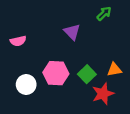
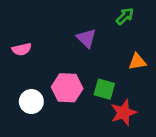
orange triangle: (114, 70) -> (137, 62), moved
green square: (87, 74) -> (104, 89), turned -30

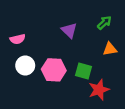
green arrow: (125, 16) -> (104, 23), moved
white circle: (31, 102) -> (25, 65), moved

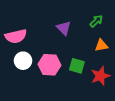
pink semicircle: (18, 39) -> (16, 36), size x1.5
red star: (99, 90) -> (100, 76), moved

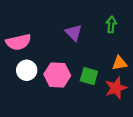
green arrow: (96, 21) -> (111, 24), turned -40
orange triangle: (101, 45) -> (119, 63), moved

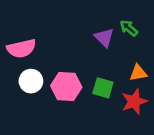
green arrow: (111, 24) -> (129, 28), turned -56
purple triangle: (74, 33) -> (104, 38), moved

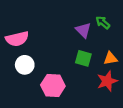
pink hexagon: (66, 87) -> (53, 85), moved
green square: (103, 88) -> (83, 58), moved

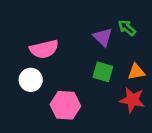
pink semicircle: (17, 39) -> (44, 49), moved
red star: (107, 81) -> (132, 100), turned 30

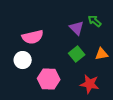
green square: (103, 72) -> (77, 54), turned 35
red star: (132, 100) -> (90, 84), moved

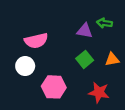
green arrow: (95, 21) -> (104, 23), turned -32
purple triangle: (77, 28) -> (85, 31), turned -35

